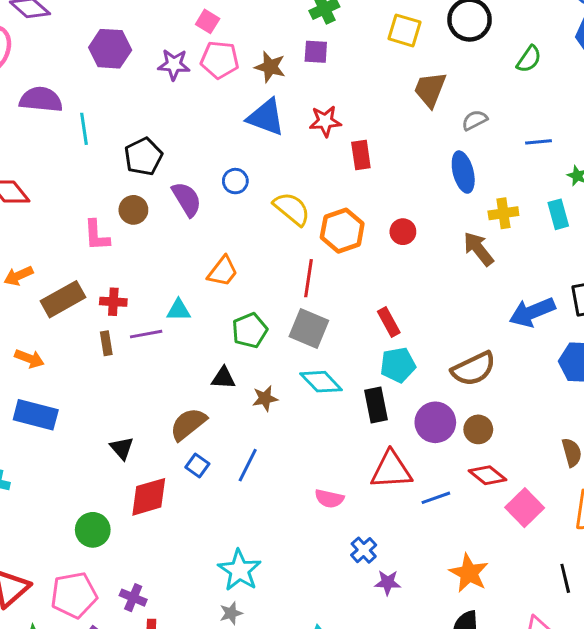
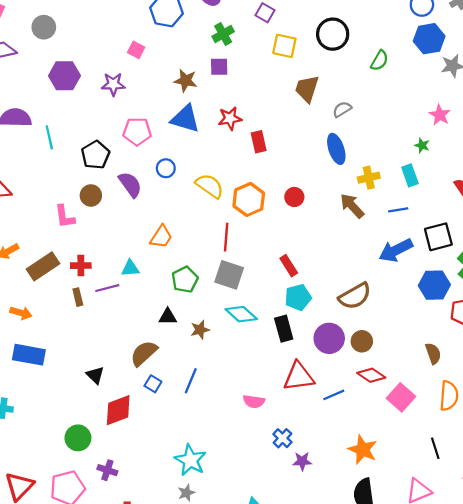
pink pentagon: (220, 60) -> (137, 131), moved
blue line: (538, 142) -> (398, 210), moved
purple cross: (133, 598) -> (107, 470), moved

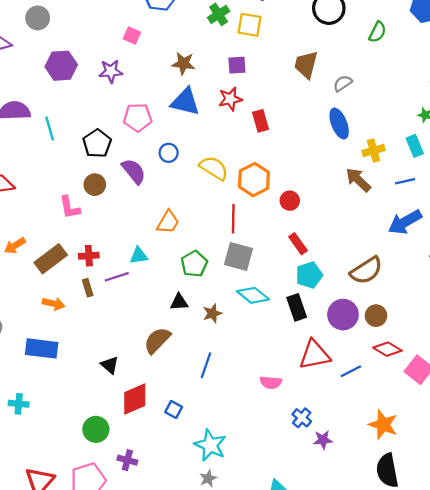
yellow square: (284, 46) -> (249, 25), moved
purple square: (219, 67) -> (237, 65), moved
red circle: (294, 197) -> (290, 201), moved
orange arrow: (21, 313) -> (54, 304), moved
blue square: (153, 384) -> (174, 409), moved

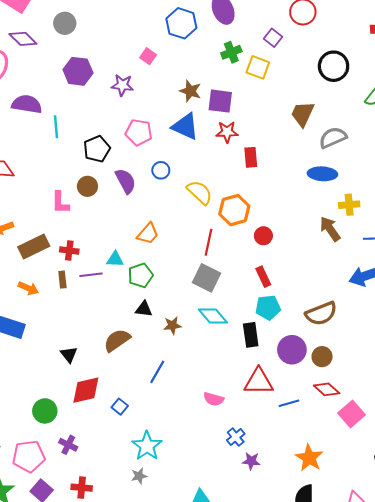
purple square: (237, 65) -> (220, 101), moved, size x1.4
gray semicircle: (343, 83) -> (333, 138), size x1.5
blue ellipse: (339, 124) -> (322, 174), turned -76
green pentagon: (194, 264) -> (140, 275), moved

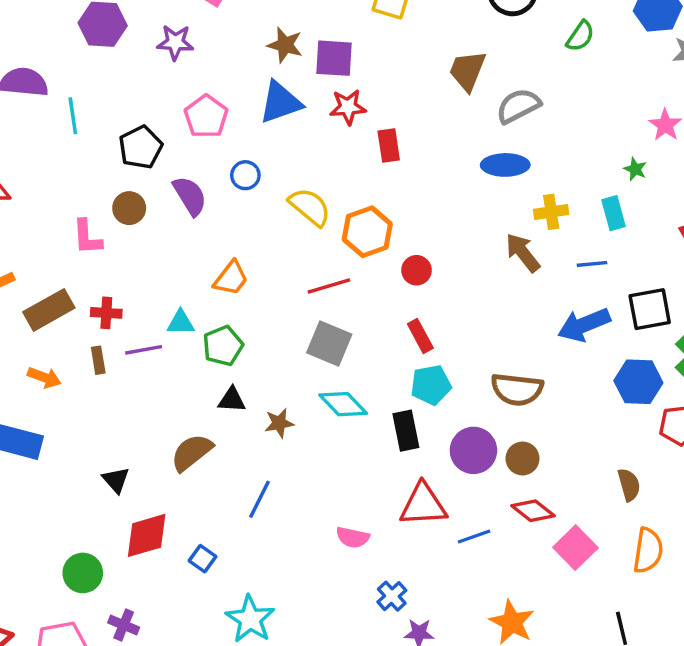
blue triangle: (185, 126) -> (280, 102), turned -40
pink pentagon: (139, 132) -> (206, 116), turned 30
red line: (208, 242) -> (329, 286), turned 65
brown semicircle: (321, 313) -> (517, 389), turned 32

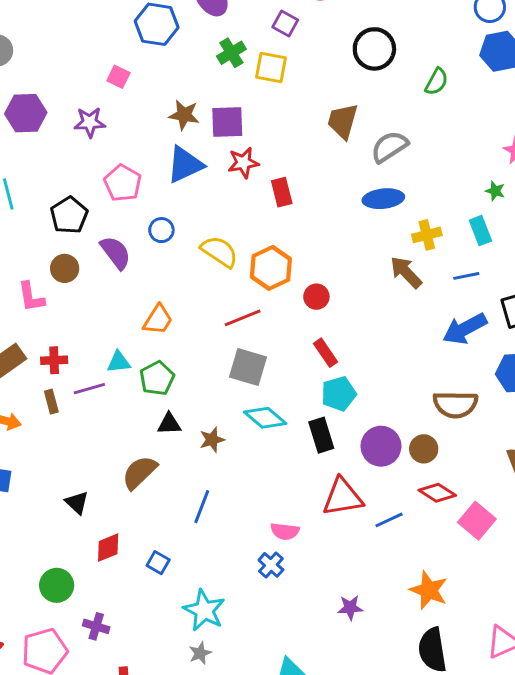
brown semicircle: (517, 389) -> (455, 404), moved
red diamond: (147, 535) -> (108, 548), size x0.7
blue cross: (392, 596) -> (271, 565), moved

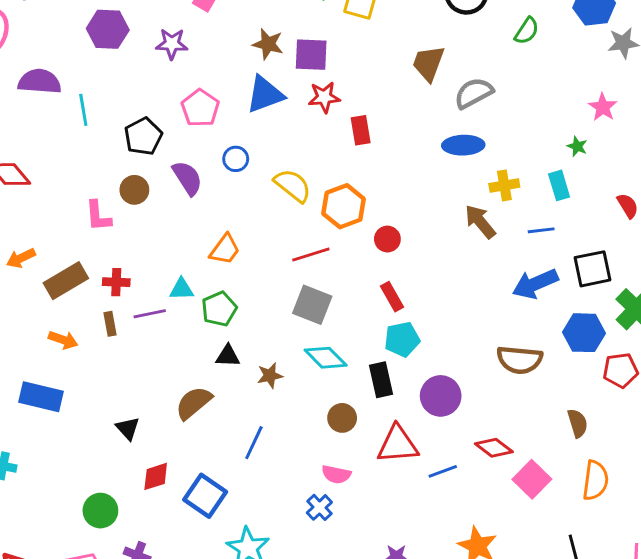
brown circle: (424, 449) -> (342, 418), moved
blue square: (158, 563) -> (205, 496), size x1.8

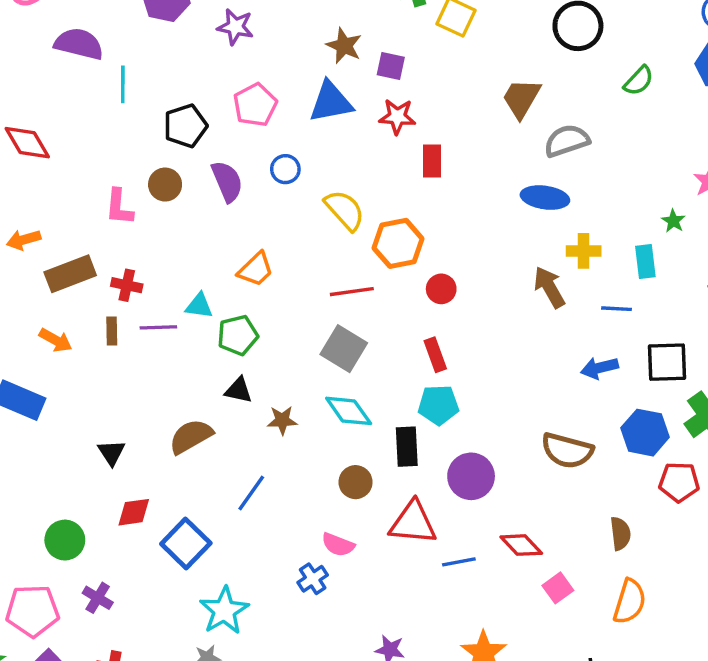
purple square: (311, 55) -> (391, 66), size x0.7
blue arrow: (535, 284) -> (599, 368), size x0.7
pink square: (532, 479) -> (558, 588), size x0.7

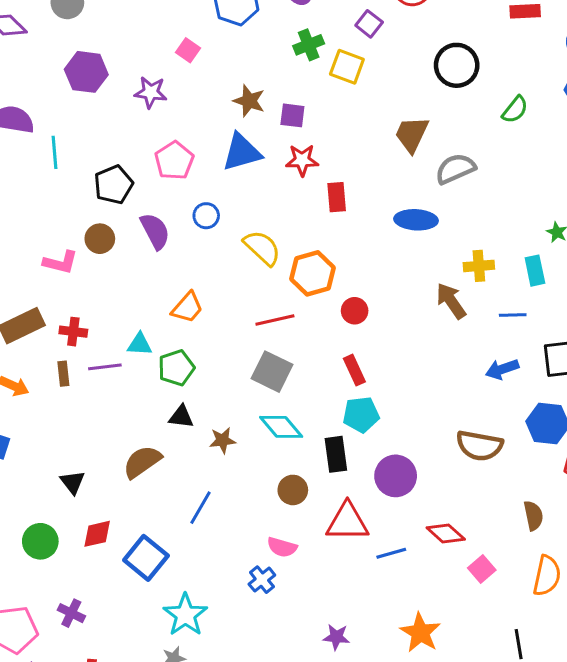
blue ellipse: (545, 198) -> (416, 220), moved
pink L-shape: (119, 207) -> (60, 262), turned -76
green circle: (65, 540) -> (40, 541), moved

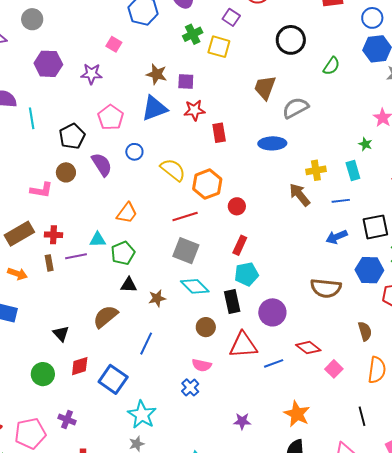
red rectangle: (354, 370) -> (240, 245), turned 54

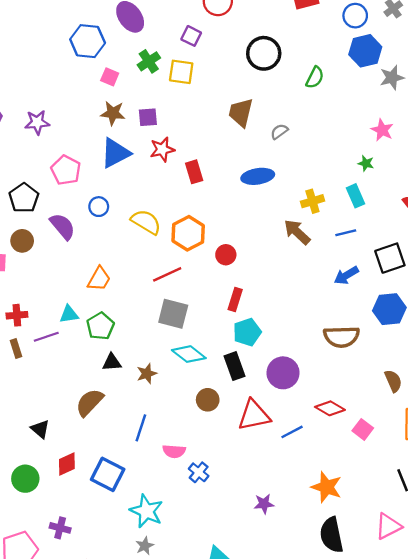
pink square: (114, 44) -> (110, 77), moved
gray semicircle: (295, 108) -> (279, 132), size x0.6
pink semicircle: (202, 365) -> (174, 451), moved

